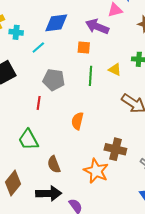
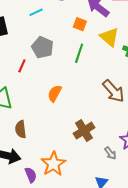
yellow triangle: (115, 70) -> (109, 37), moved, size x1.5
brown cross: (115, 149) -> (84, 131), turned 30
orange star: (96, 171) -> (53, 164), moved

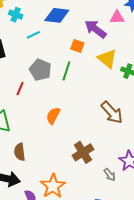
green line: (79, 53) -> (66, 71), moved

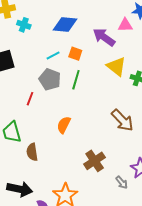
cyan line: (33, 35) -> (53, 56), moved
orange square: (77, 46) -> (75, 54), moved
brown semicircle: (20, 152) -> (32, 152), moved

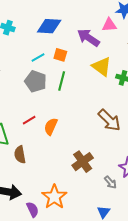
red line: (30, 99) -> (29, 120), moved, turned 40

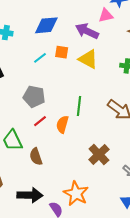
yellow triangle: (102, 67) -> (88, 59), moved
gray pentagon: (36, 81) -> (34, 97), moved
green line: (62, 81) -> (79, 106), moved

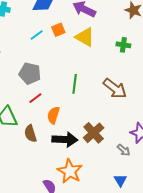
orange square: (62, 52) -> (58, 30), turned -32
orange semicircle: (62, 124) -> (53, 115), moved
black arrow: (30, 195) -> (65, 140), moved

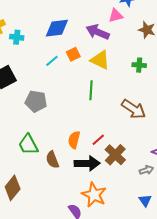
gray pentagon: (30, 73) -> (36, 101), moved
green line: (75, 84) -> (91, 90), moved
red line: (35, 98) -> (98, 140), moved
gray arrow: (124, 150) -> (146, 170), turned -56

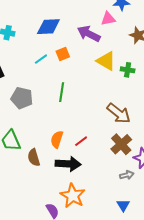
yellow triangle: (100, 60) -> (106, 61), moved
green line: (91, 90) -> (62, 92), moved
brown cross: (115, 155) -> (121, 144), moved

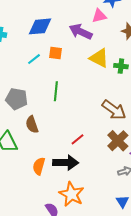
orange square: (63, 54) -> (55, 53), turned 32
orange semicircle: (57, 139) -> (39, 166), moved
brown semicircle: (34, 158) -> (32, 125), moved

